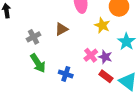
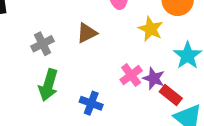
green arrow: (38, 63) -> (48, 85), turned 48
red rectangle: (106, 76) -> (171, 95), moved

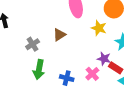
pink cross: (131, 75) -> (92, 74), moved

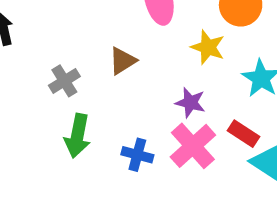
purple star: (104, 59) -> (190, 103), moved
pink cross: (92, 74) -> (193, 146), size x1.5

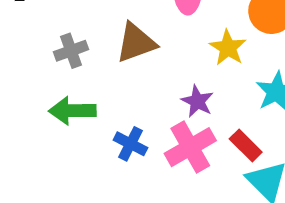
brown triangle: (122, 61) -> (136, 43), size x1.4
green arrow: (77, 136) -> (72, 111), turned 66

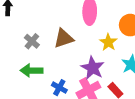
gray cross: (71, 51) -> (32, 41), turned -32
purple star: (197, 101) -> (93, 68), size x1.5

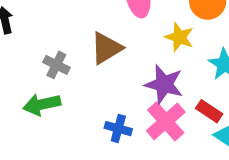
green arrow: (32, 70) -> (42, 104), moved

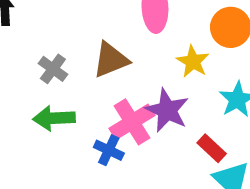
green arrow: (42, 104) -> (54, 118), moved
pink cross: (166, 121) -> (132, 122), moved

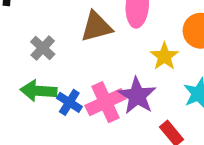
brown triangle: (111, 60) -> (96, 27), moved
blue cross: (109, 150) -> (69, 102), moved

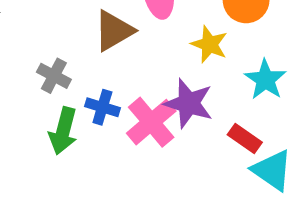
green arrow: (38, 91) -> (63, 131), turned -64
blue cross: (69, 102) -> (102, 107), moved

